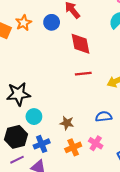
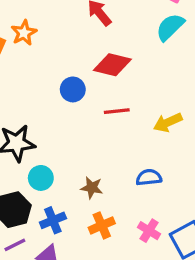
blue circle: (52, 22) -> (73, 89), moved
red diamond: (81, 44) -> (112, 65), turned -65
pink cross: (96, 143) -> (149, 231), moved

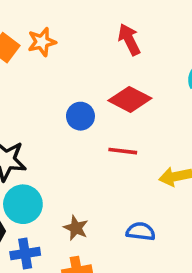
cyan circle: (41, 178) -> (23, 204), size x1.4

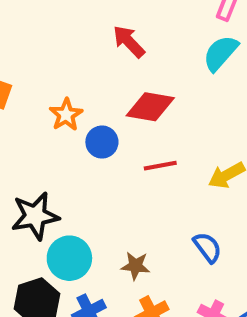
orange star: (42, 42) -> (66, 115), moved
blue semicircle: (141, 231) -> (207, 247), turned 64

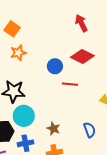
orange star: (66, 115) -> (18, 53), moved
red line: (160, 166) -> (70, 84), moved

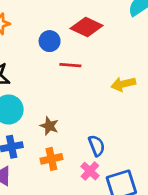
blue semicircle: (90, 130) -> (97, 146), moved

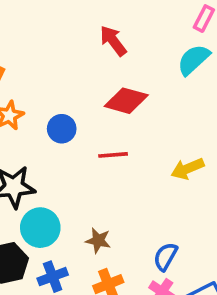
blue circle: (50, 41) -> (62, 129), moved
blue semicircle: (97, 146) -> (165, 257), turned -120

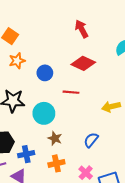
cyan circle: (40, 228) -> (44, 113), moved
blue semicircle: (165, 257) -> (91, 140), moved

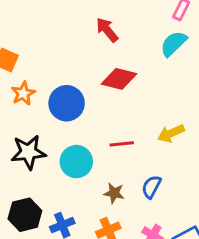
blue circle: (45, 73) -> (67, 103), size x1.5
red line: (71, 92) -> (122, 144), moved
brown star: (55, 138) -> (114, 193), moved

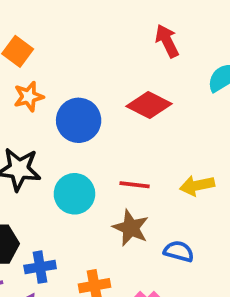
red arrow: (107, 30) -> (167, 41), moved
blue semicircle: (151, 187) -> (179, 251), moved, turned 65
brown star: (114, 193) -> (131, 228), moved, size x1.4

